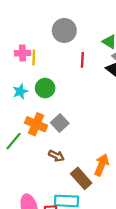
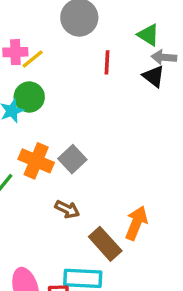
yellow line: (34, 58) -> (33, 59), turned 49
green circle: (45, 88) -> (29, 97), moved

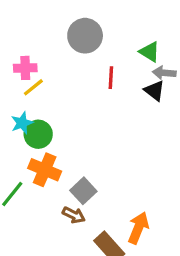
yellow line: (33, 59) -> (33, 87), moved
green circle: (29, 97) -> (38, 134), moved
gray square: (72, 159) -> (83, 191), moved

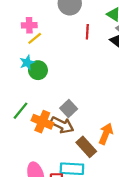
orange cross: (45, 170) -> (42, 122), moved
brown arrow: (74, 215) -> (62, 125), size x1.5

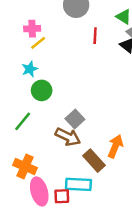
green circle: (38, 70) -> (42, 90), moved
orange cross: (42, 122) -> (25, 167), moved

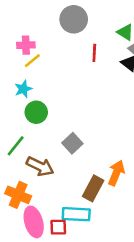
brown arrow: (68, 137) -> (40, 166), moved
brown rectangle: (94, 161) -> (93, 188), turned 70

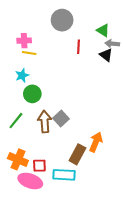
yellow line: (32, 61) -> (29, 53), turned 48
brown arrow: (40, 166) -> (45, 122), moved, turned -120
pink ellipse: (34, 222) -> (30, 181), turned -55
red square: (58, 227) -> (39, 166), moved

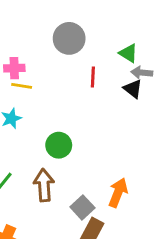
green circle: (32, 94) -> (59, 145), moved
gray square: (61, 118) -> (82, 207), moved
orange arrow: (96, 142) -> (118, 193), moved

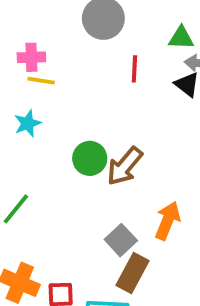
green triangle: (128, 53) -> (181, 38), turned -30
brown arrow: (44, 185) -> (125, 166), moved, turned -136

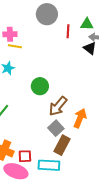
red line: (134, 69) -> (68, 31), moved
brown arrow: (125, 166) -> (58, 106), moved

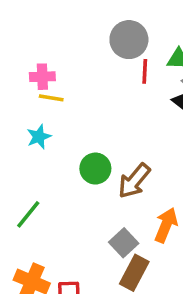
gray circle: (47, 14) -> (129, 40), moved
brown arrow: (58, 106) -> (134, 181), moved

